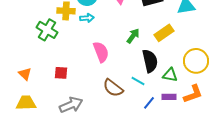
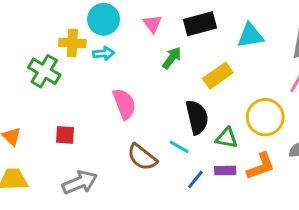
green arrow: (133, 36) -> (172, 58), moved

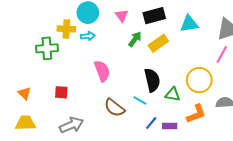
green cross: (44, 71) -> (47, 48), turned -35
yellow rectangle: (218, 76) -> (158, 43), moved
purple rectangle: (225, 171) -> (170, 126), moved

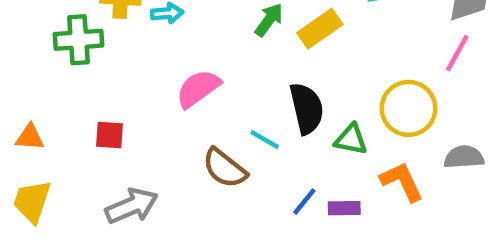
pink semicircle: (102, 71) -> (198, 88), turned -105
orange triangle: (24, 93) -> (30, 137), turned -40
cyan line: (140, 101) -> (265, 139), moved
orange L-shape: (196, 114) -> (402, 182), turned -95
yellow trapezoid: (25, 123) -> (32, 201), turned -70

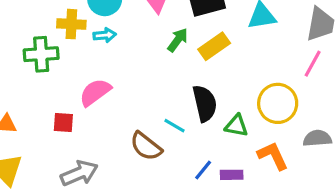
pink semicircle: (198, 88) -> (95, 92), moved

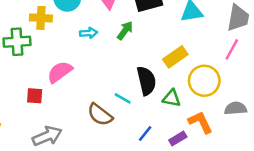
cyan arrow: (105, 35) -> (89, 33), moved
yellow rectangle: (214, 46) -> (175, 57), moved
purple rectangle: (232, 175) -> (178, 139), moved, turned -30

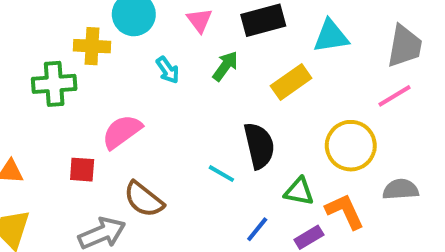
cyan arrow: (89, 33) -> (168, 70), turned 60
pink line: (232, 49) -> (395, 96), turned 30
yellow rectangle: (175, 57) -> (291, 82), moved
green triangle: (172, 98) -> (299, 191), moved
brown semicircle: (100, 115) -> (144, 199), moved

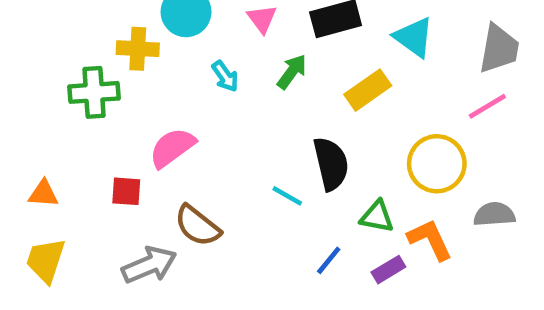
cyan triangle: (331, 36) -> (414, 37), turned 45

